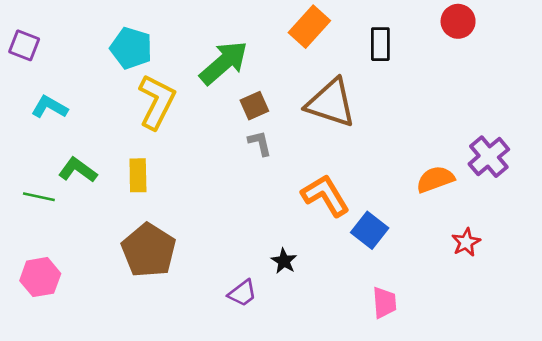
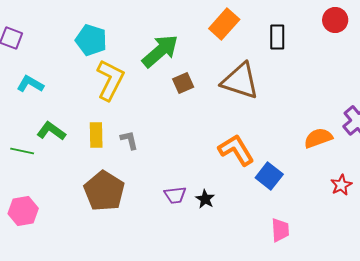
gray L-shape: (260, 143) -> (129, 140), moved
purple trapezoid: (242, 293) -> (175, 195), moved, turned 30

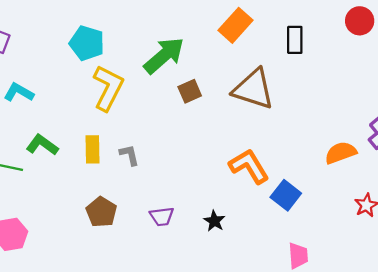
brown pentagon: (104, 191) -> (101, 212), size x0.7
purple trapezoid: (175, 195) -> (162, 216), moved

